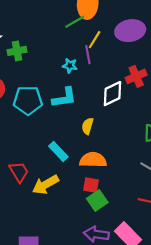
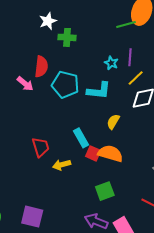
yellow line: (95, 40) -> (136, 78), moved
yellow arrow: (45, 185) -> (62, 165), size x0.7
red square: (91, 185) -> (93, 153), moved

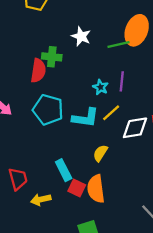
white star: (48, 21) -> (81, 36), moved, turned -30
red semicircle: (41, 67) -> (38, 71), moved
yellow line: (136, 78) -> (111, 113), moved
orange semicircle: (110, 154) -> (96, 189), turned -115

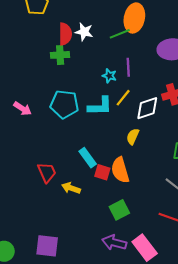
red semicircle: (38, 71) -> (65, 34), moved
yellow semicircle: (100, 153) -> (133, 136), moved
yellow arrow: (41, 199) -> (71, 188), turned 42

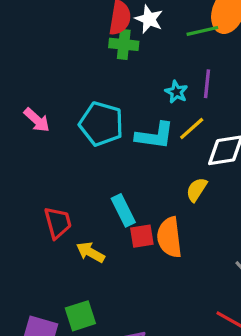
green cross: (60, 55) -> (124, 44), moved
red square: (102, 172) -> (142, 236), turned -35
green square: (119, 210) -> (80, 316), moved

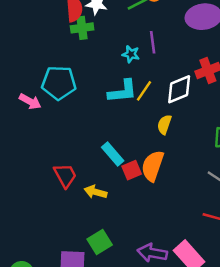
cyan pentagon: (101, 124) -> (59, 83), moved
yellow line: (192, 129) -> (144, 91), moved
orange semicircle: (169, 237) -> (153, 166), turned 40

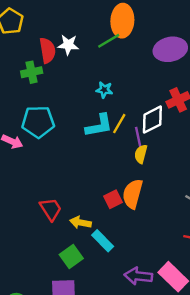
green cross: (82, 28) -> (32, 72), moved
purple line: (153, 42) -> (138, 137), moved
cyan rectangle: (113, 154) -> (103, 241), moved
green square: (100, 242) -> (71, 256), moved

